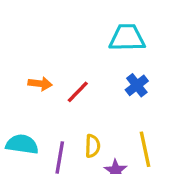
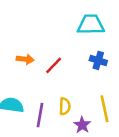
blue cross: (137, 85) -> (98, 60), turned -35

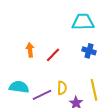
orange arrow: (25, 59) -> (30, 50), turned -104
purple line: (40, 115) -> (42, 95), turned 54

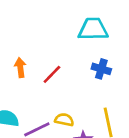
yellow semicircle: (62, 88) -> (64, 120), turned -80

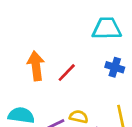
orange arrow: (20, 68) -> (36, 66), size x1.5

